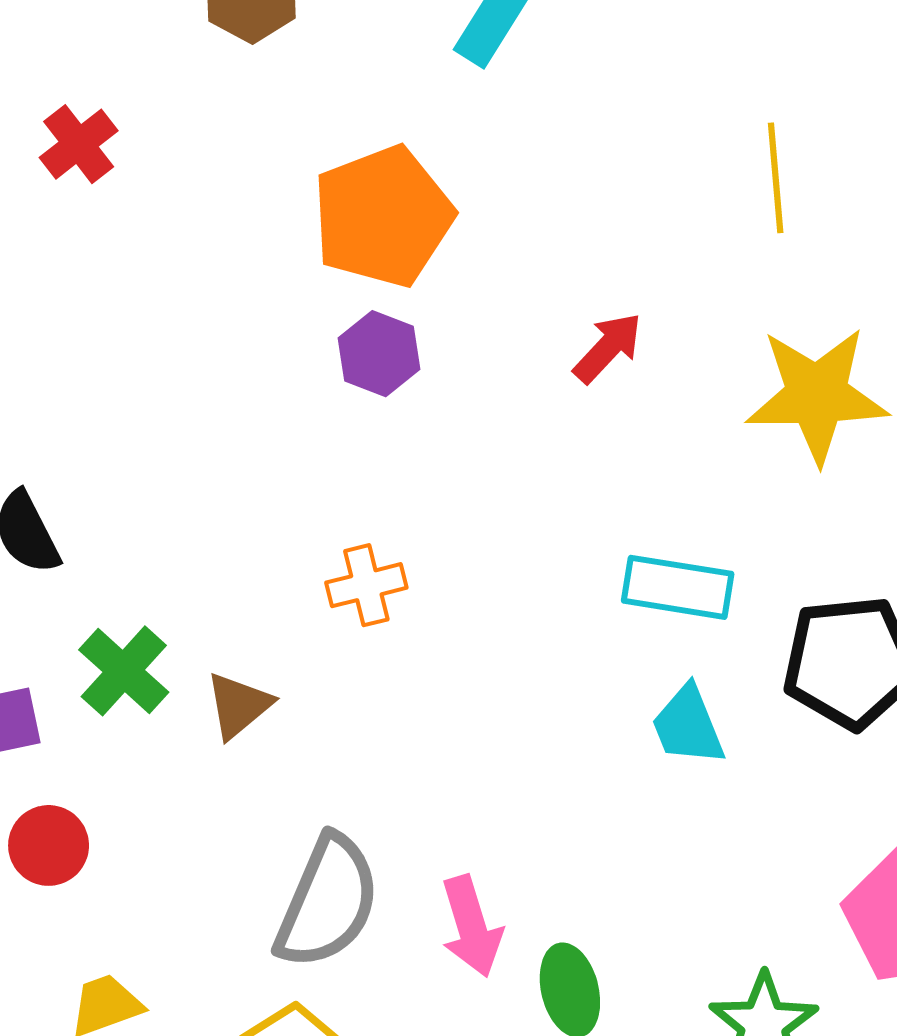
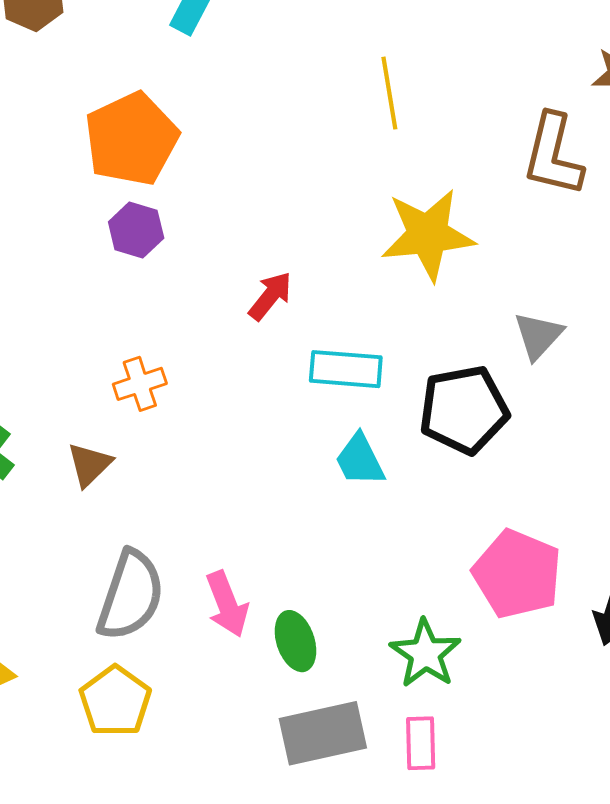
red arrow: (608, 348) -> (270, 296), moved
brown triangle: (239, 705) -> (90, 465), moved

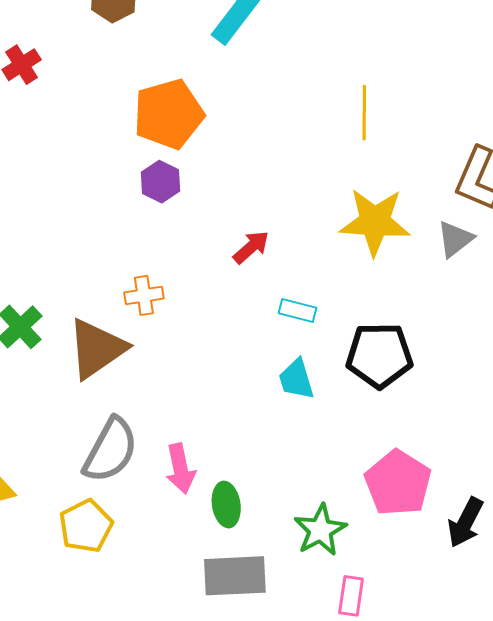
gray triangle: (538, 336) -> (455, 239), moved
cyan rectangle: (346, 369) -> (297, 310), size x0.7
brown triangle: (90, 465) -> (97, 349), size x1.8
pink rectangle: (421, 743) -> (351, 596), moved

